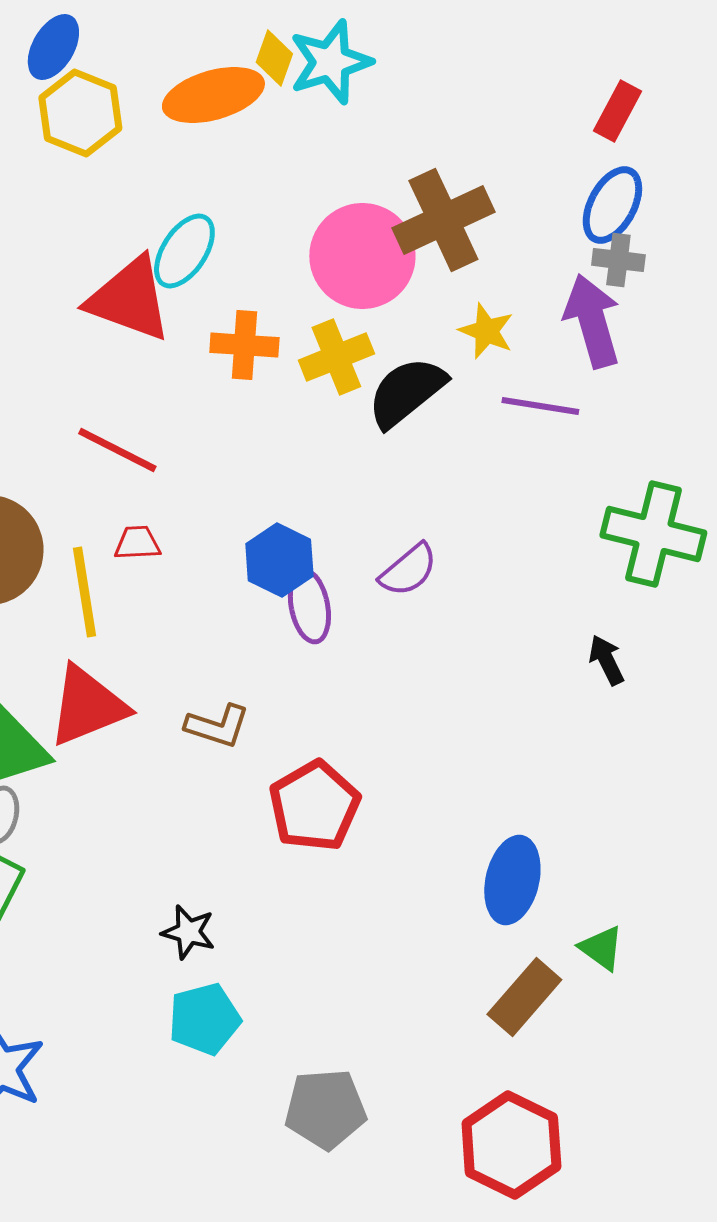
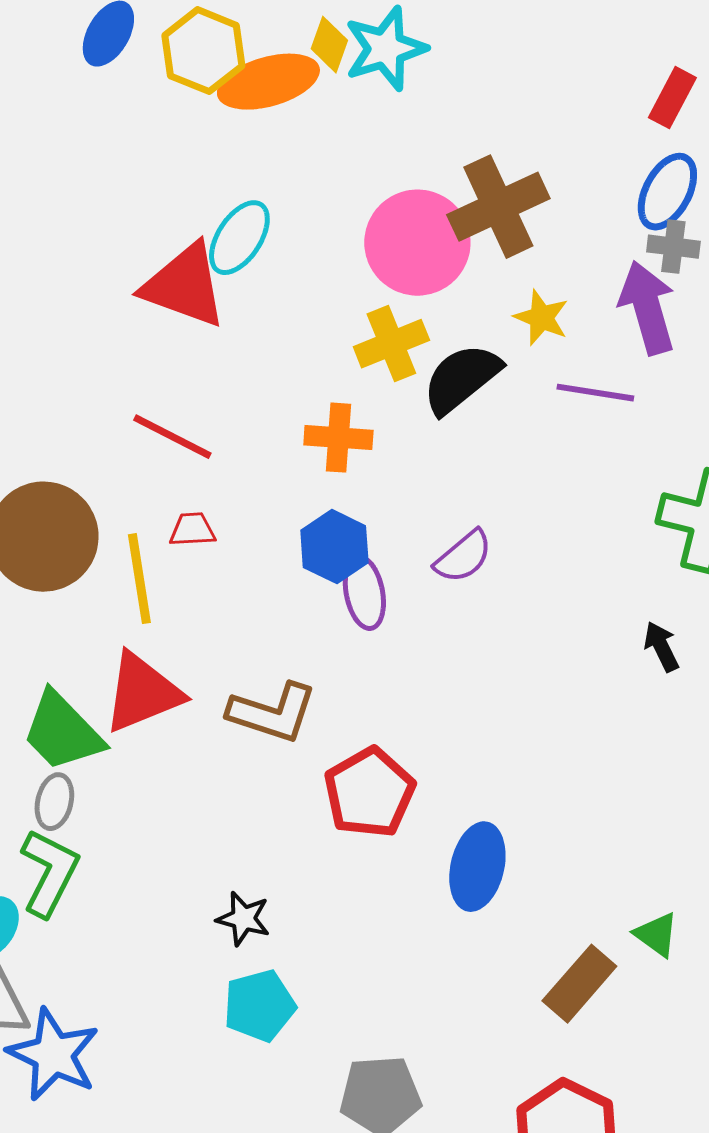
yellow hexagon: (80, 113) -> (203, 51), moved
orange cross: (244, 345) -> (338, 438), moved
brown L-shape: (217, 726) -> (272, 713), size x1.4
blue ellipse: (512, 880) -> (477, 867), moved

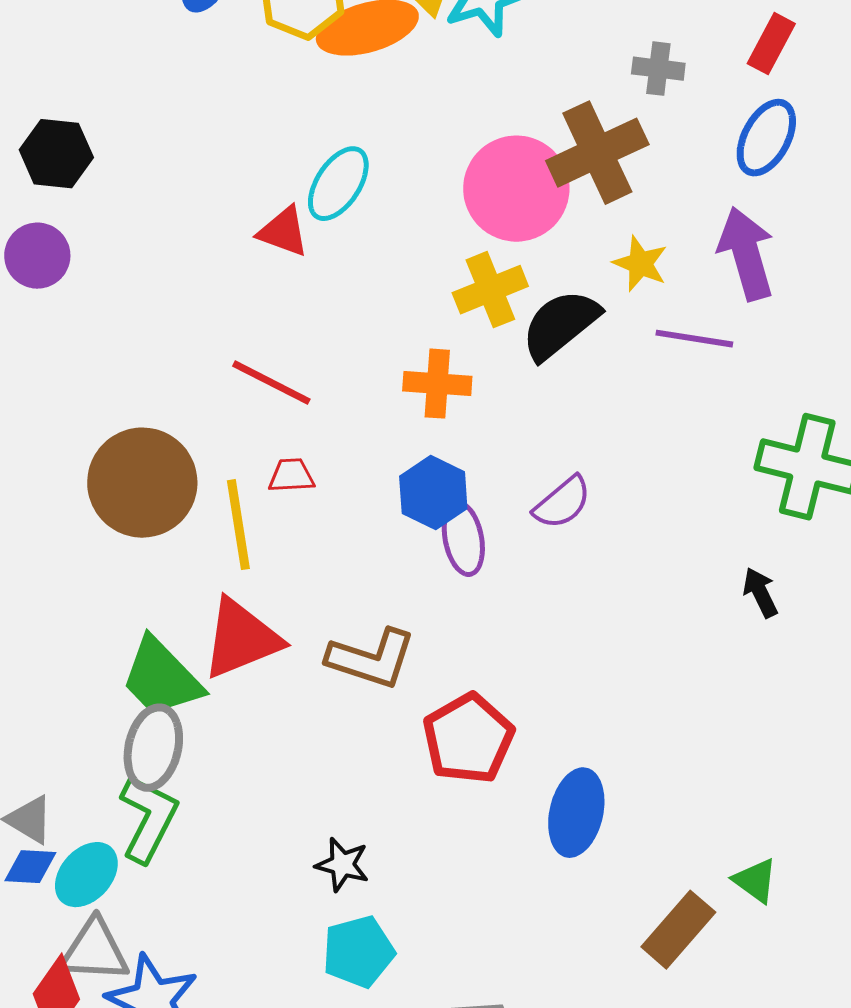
gray cross: (673, 247) -> (658, 69), moved
red triangle: (184, 286) -> (283, 232), size x0.6
gray ellipse: (54, 802) -> (153, 748), size x1.5

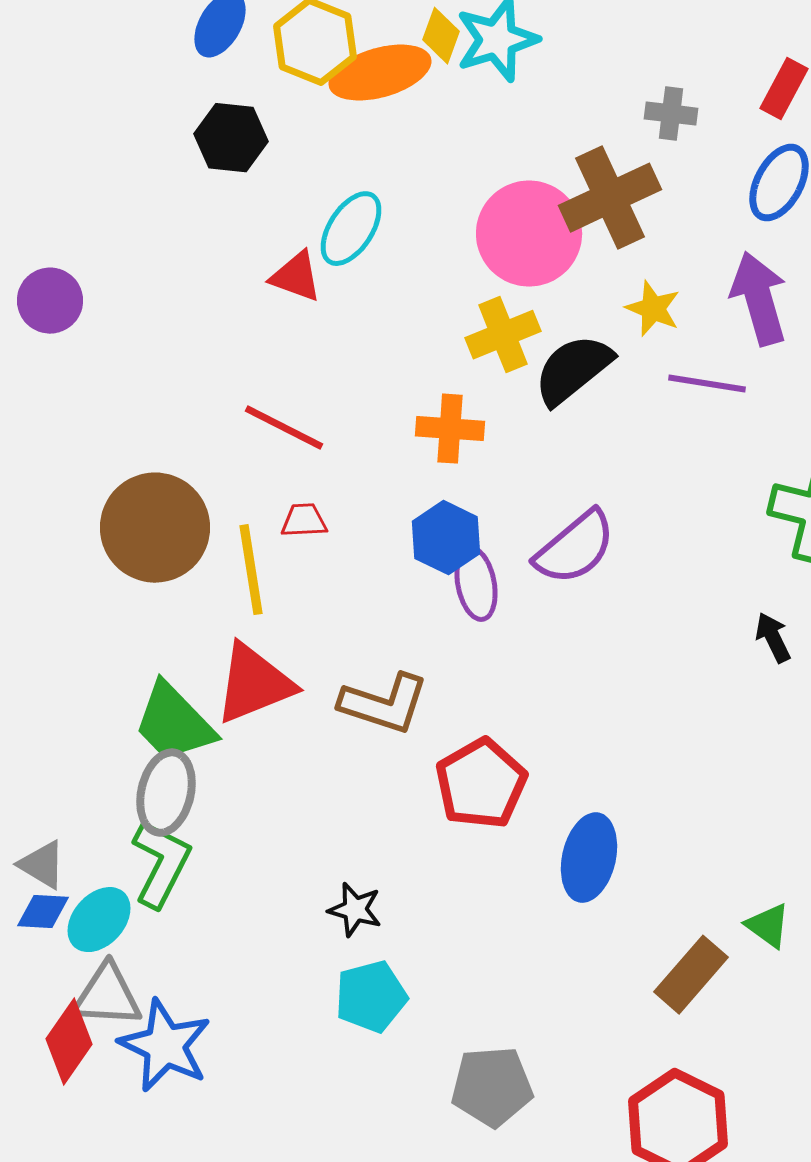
black hexagon: (56, 154) -> (231, 138), moved
purple semicircle: (562, 503) -> (575, 548), size x1.4

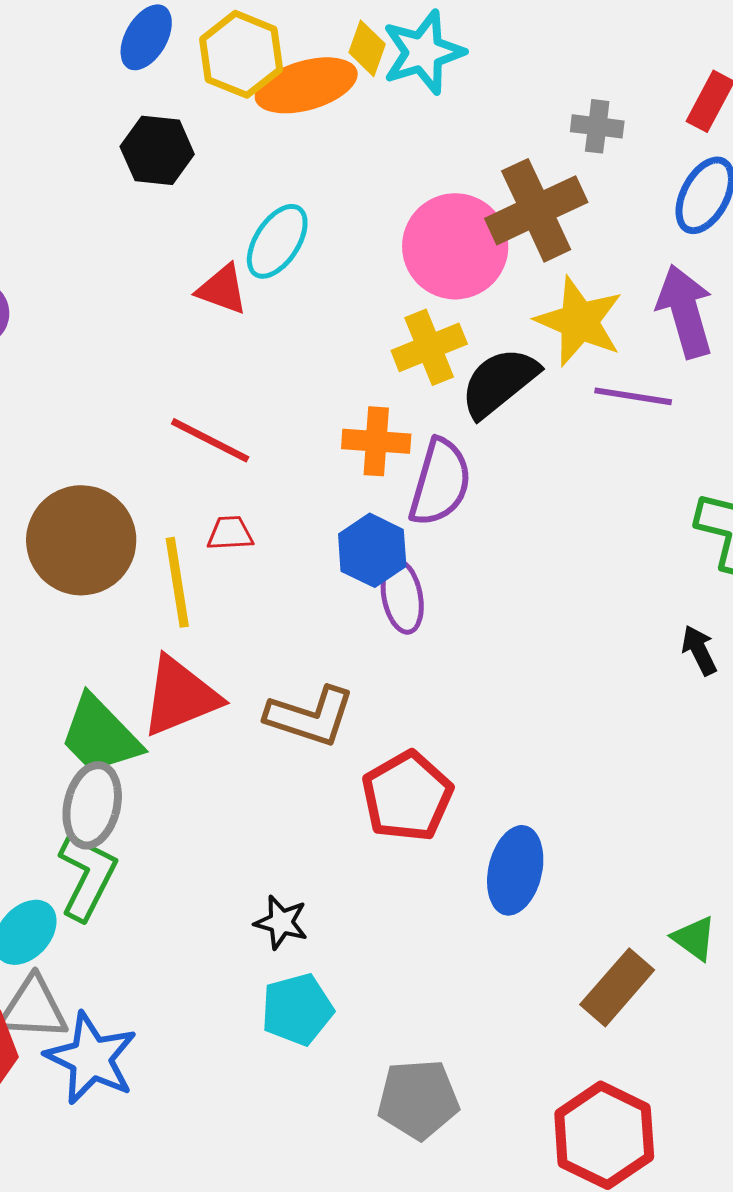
yellow star: (653, 309) -> (579, 321), size x1.6
purple semicircle: (575, 548) -> (440, 482), moved, turned -34

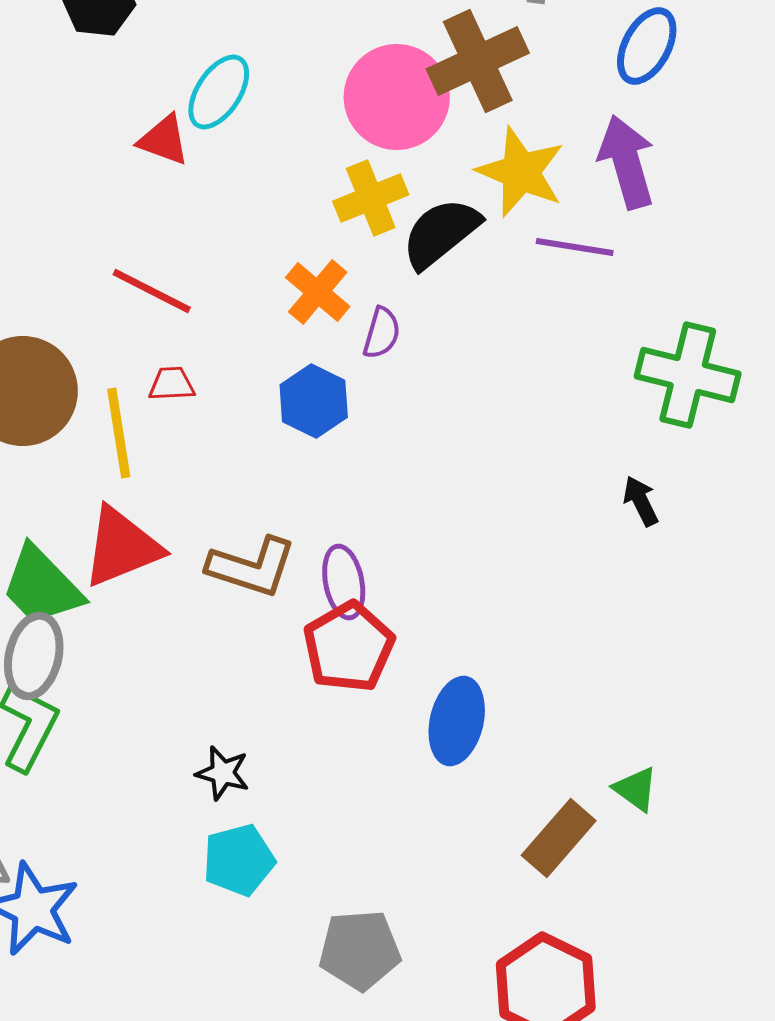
orange cross: (376, 441) -> (318, 292), turned 36
purple semicircle: (440, 482) -> (382, 333), size x0.6
purple ellipse: (402, 596) -> (344, 582), moved

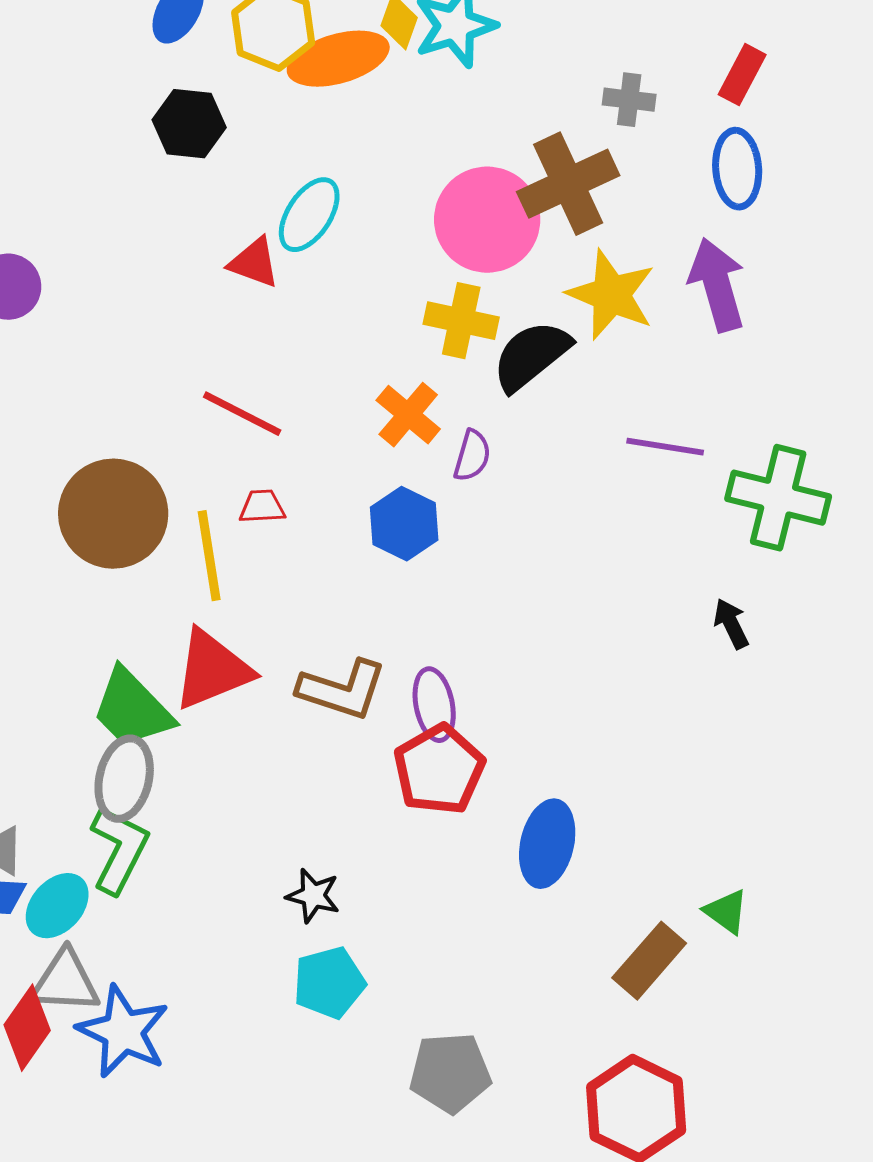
blue ellipse: (647, 46) -> (737, 169), turned -32
yellow cross: (371, 198) -> (461, 321), turned 34
purple line: (575, 247) -> (665, 447), moved

